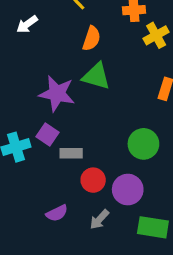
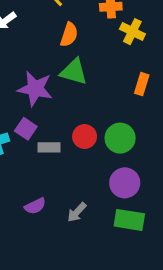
yellow cross: (156, 35) -> (132, 32), turned -35
red circle: (93, 180) -> (85, 137), moved
purple circle: (128, 190) -> (125, 183), moved

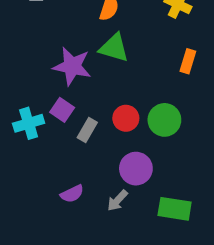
gray rectangle: (49, 147) -> (87, 130), turned -60
purple circle: (125, 183) -> (136, 169), moved

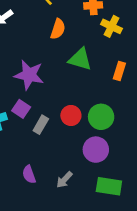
green triangle: (114, 48) -> (80, 59), moved
purple circle: (136, 169) -> (96, 150), moved
purple semicircle: (72, 194) -> (29, 174), turned 96

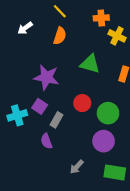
orange semicircle: (58, 29) -> (60, 36), moved
red circle: (71, 115) -> (82, 103), moved
purple semicircle: (29, 174) -> (46, 141), moved

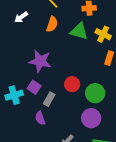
yellow cross: (117, 36) -> (103, 34), moved
green triangle: (90, 64) -> (79, 31), moved

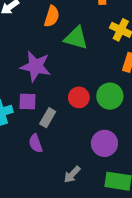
green triangle: (79, 31) -> (76, 38), moved
purple square: (34, 87) -> (27, 101), turned -32
green circle: (95, 93) -> (110, 96), moved

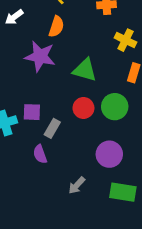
green triangle: (76, 38) -> (85, 70), moved
purple star: (36, 66) -> (40, 56), moved

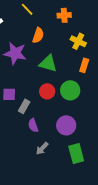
orange semicircle: (56, 27) -> (38, 35), moved
purple semicircle: (40, 154) -> (33, 125), moved
green rectangle: (123, 192) -> (76, 153), turned 66

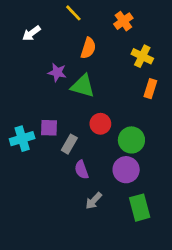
orange cross: (64, 15) -> (123, 21), turned -32
purple star: (15, 53) -> (57, 72), size x0.6
green triangle: (48, 63) -> (83, 86), moved
green circle: (70, 90) -> (131, 140), moved

